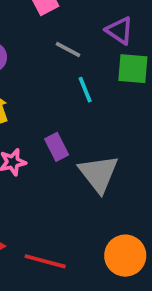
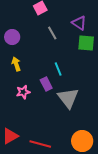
gray line: (68, 50) -> (52, 33), turned 32
cyan line: (85, 90) -> (58, 69), moved

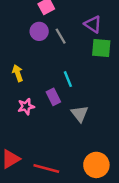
purple circle: (12, 37) -> (39, 31), moved
gray triangle: (68, 98) -> (80, 114), size x0.7

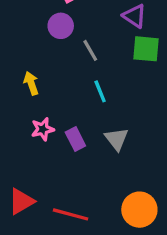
gray line: (61, 36) -> (90, 50), moved
purple rectangle: (53, 97) -> (75, 139), moved

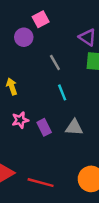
purple circle: (61, 26) -> (24, 37), moved
gray triangle: (116, 139) -> (74, 127), turned -48

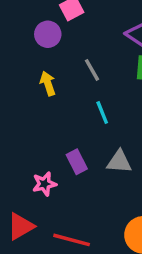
yellow arrow: (12, 86) -> (48, 84), moved
pink star: (20, 120) -> (44, 184), moved

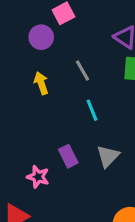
gray triangle: (119, 162) -> (108, 156), turned -50
pink star: (44, 184) -> (38, 177), turned 30

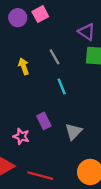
purple circle: (41, 37) -> (18, 18), moved
gray triangle: (108, 156) -> (74, 132), moved

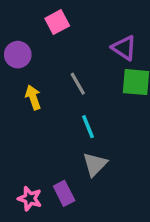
purple circle: (18, 18) -> (18, 55), moved
purple rectangle: (44, 121) -> (64, 193), moved
gray triangle: (74, 132) -> (95, 164), moved

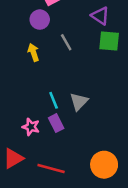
purple circle: (18, 55) -> (40, 20), moved
cyan line: (88, 127) -> (54, 100), moved

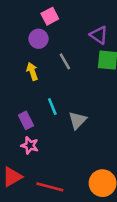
cyan line: (54, 100) -> (52, 107), moved
purple rectangle: (56, 123) -> (26, 120), moved

